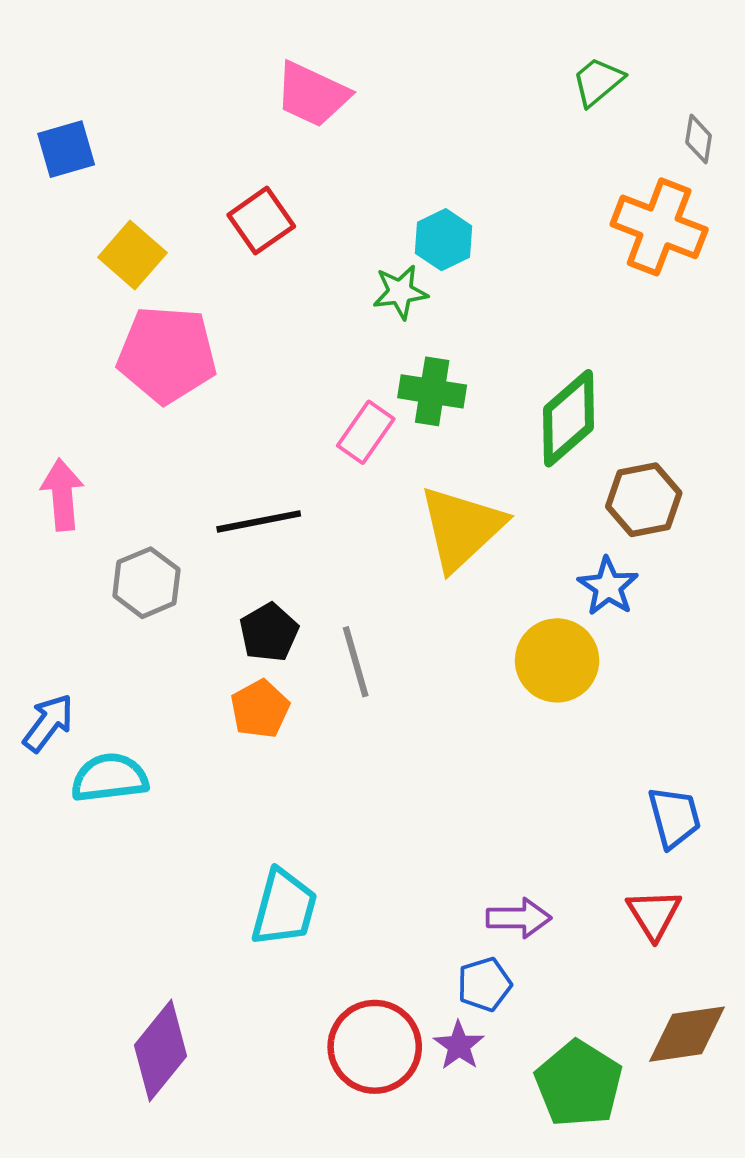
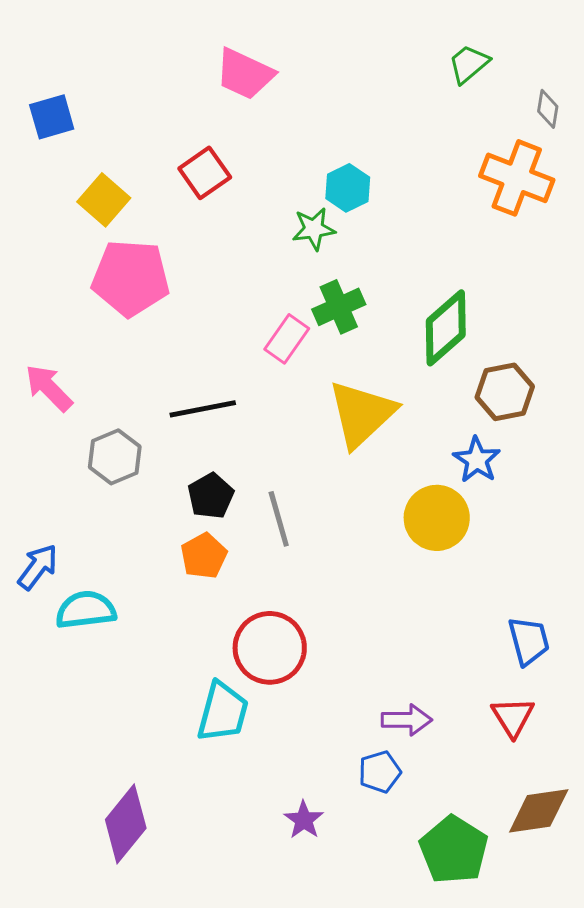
green cross: (432, 391) -> (339, 307), turned -33
pink arrow: (62, 495) -> (49, 388), turned -40
purple star: (459, 1045) -> (304, 820), moved
red circle: (375, 1047) -> (270, 648), moved

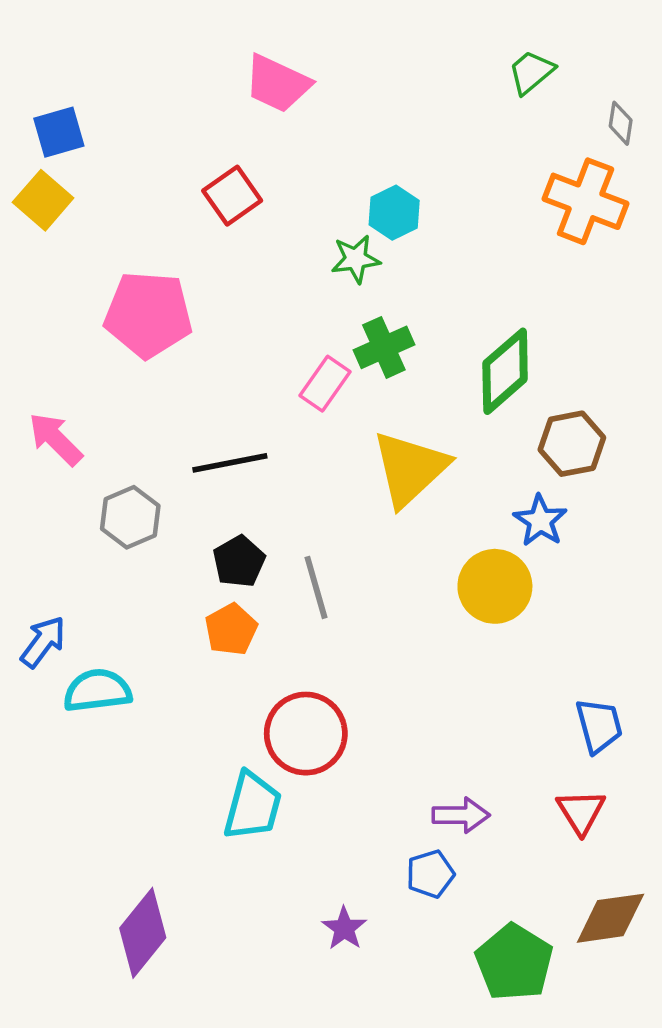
yellow square: (104, 200) -> (43, 200), moved

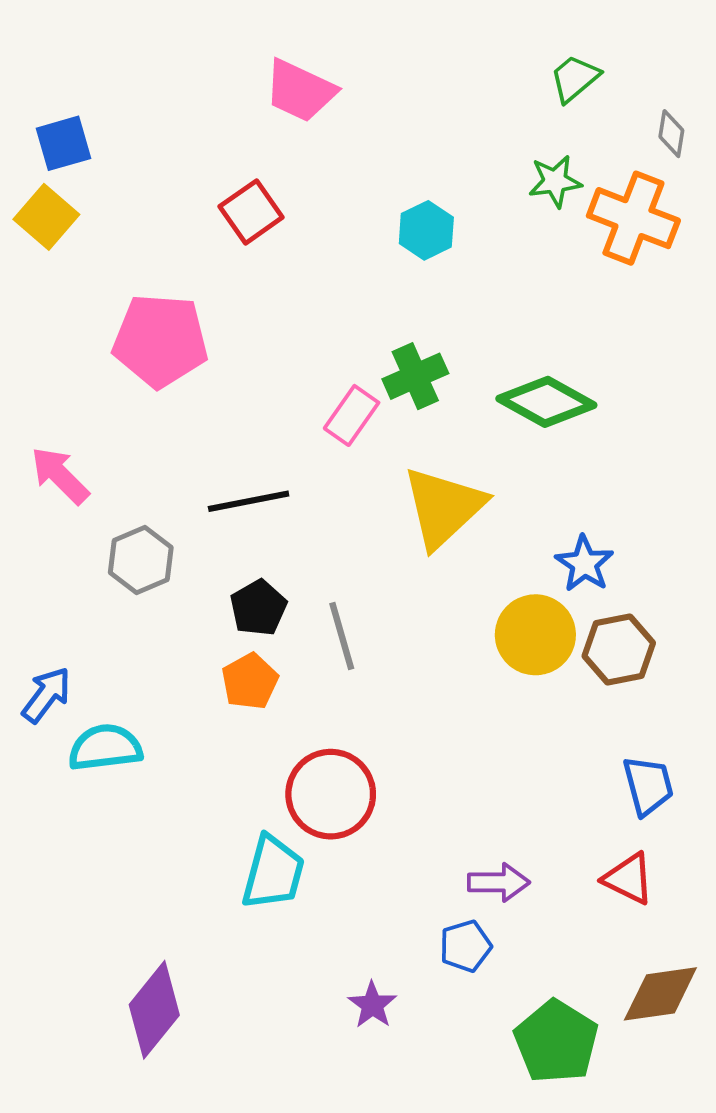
green star: (356, 259) -> (555, 181), moved
green diamond: (505, 371) -> (546, 402), turned 70
brown hexagon: (572, 444) -> (619, 649), moved
red triangle: (581, 812) -> (629, 879), turned -32

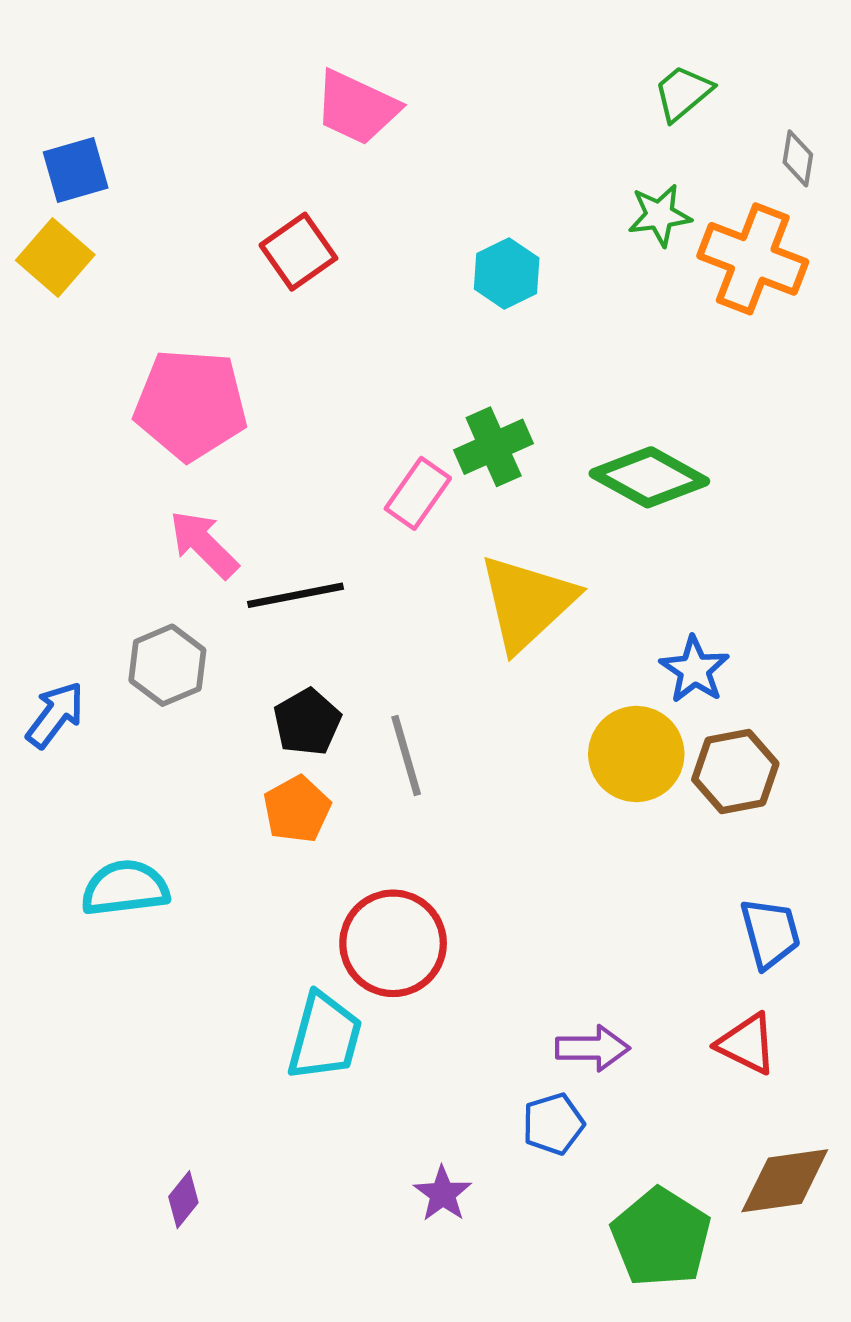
pink arrow: (60, 475) -> (204, 544), moved
blue arrow: (46, 695) -> (55, 715), moved
purple diamond: (154, 1010) -> (183, 1200), size x0.5

